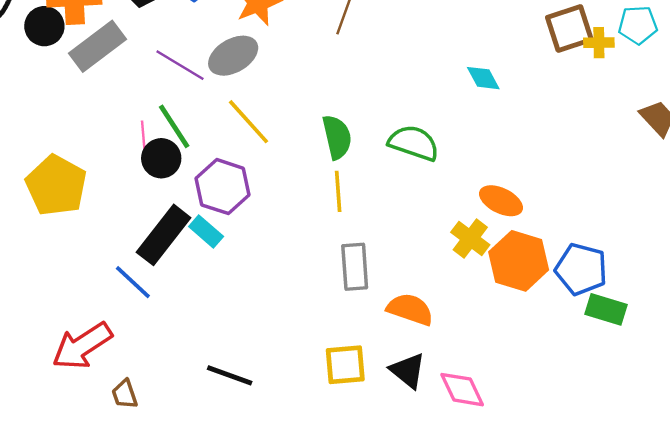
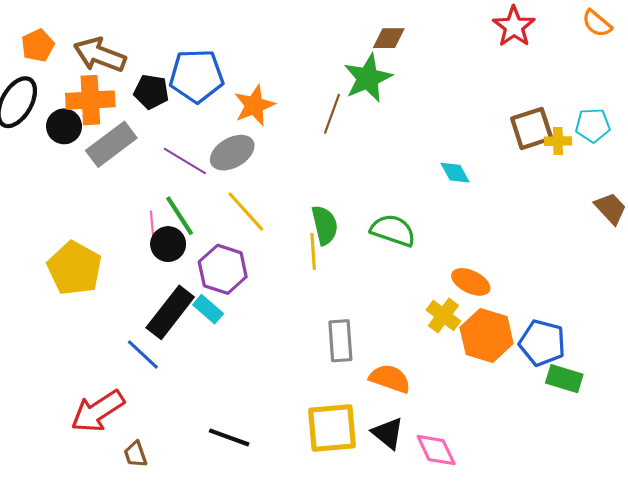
yellow line: (338, 191) -> (313, 251), moved
yellow square: (345, 365) -> (332, 428), size x1.4

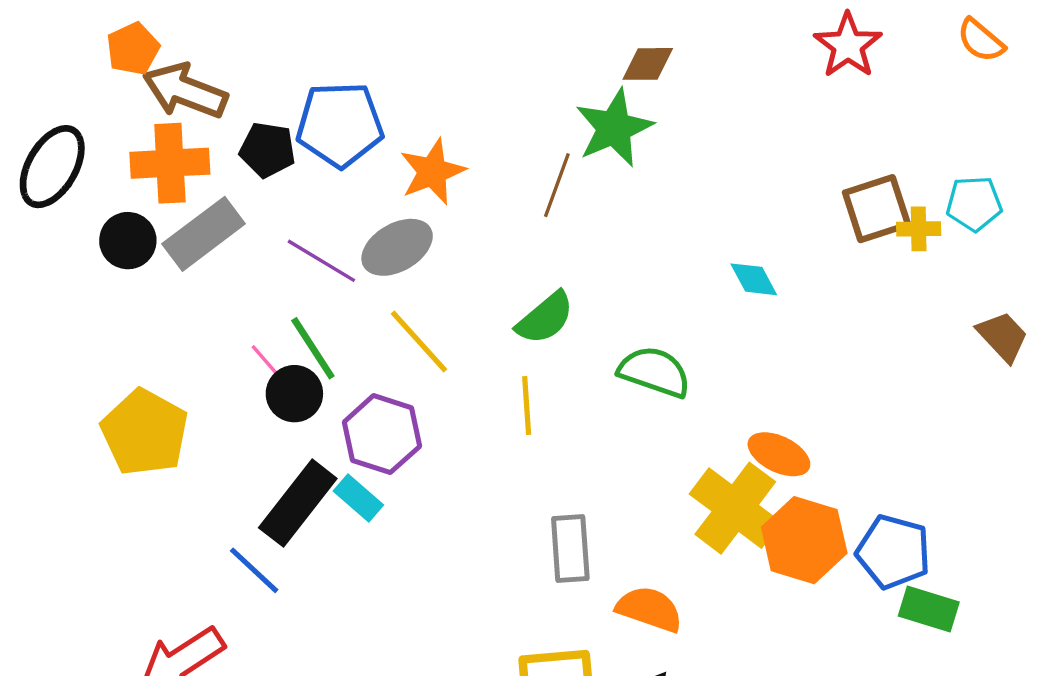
orange pentagon: (38, 45) -> (133, 49), moved
black circle: (64, 126) -> (128, 241), moved
green semicircle: (325, 225) -> (545, 318), moved, turned 63
pink line: (152, 226) -> (269, 365), turned -36
yellow cross: (443, 316) -> (735, 508), size x1.6

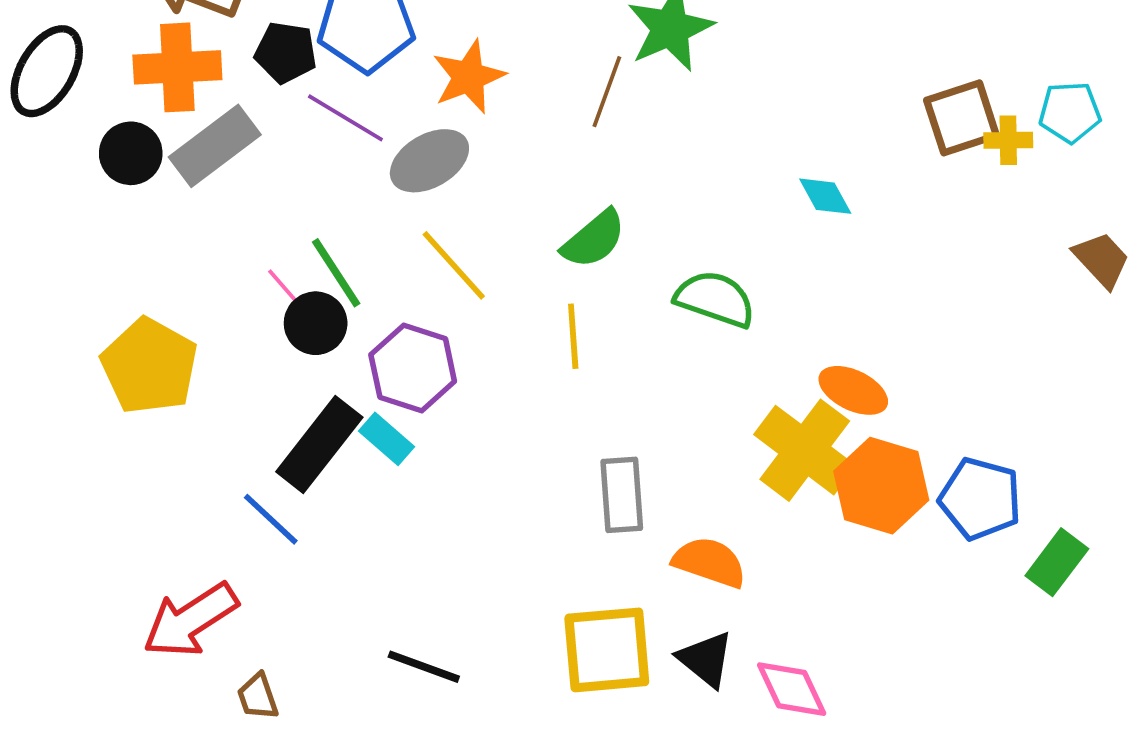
purple line: (321, 261) -> (345, 118), moved
green rectangle: (929, 609) -> (1057, 562), moved, turned -70

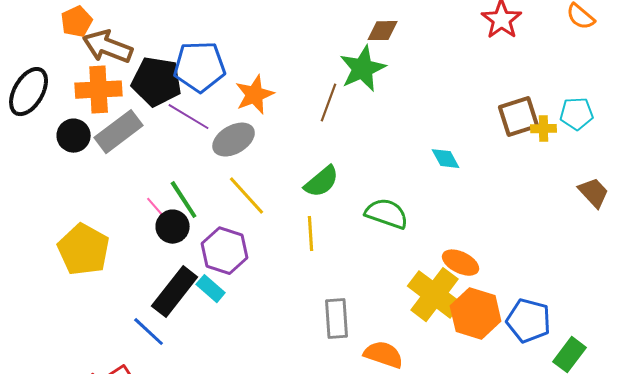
black pentagon: (286, 52) -> (157, 82), size x1.5

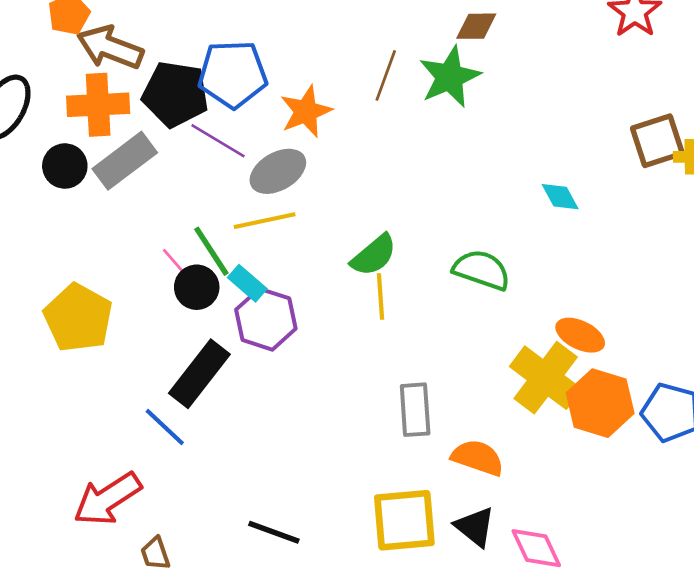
brown line: (329, 103) -> (386, 75), moved
green semicircle: (322, 182) -> (374, 255), moved
yellow line: (247, 196) -> (265, 221), moved, turned -60
cyan rectangle: (211, 289) -> (247, 283), moved

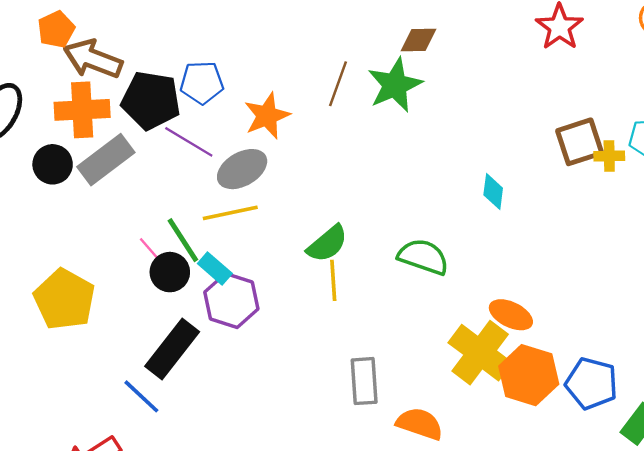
blue pentagon: (233, 74) -> (202, 83), size x0.7
cyan diamond: (560, 197) -> (493, 192), turned 36

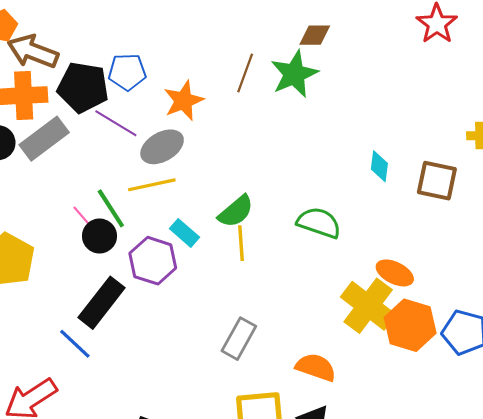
brown square: (580, 142) -> (437, 181), moved, turned 30
cyan rectangle: (215, 269) -> (185, 233), moved
gray rectangle: (364, 381) -> (239, 339), moved, turned 33

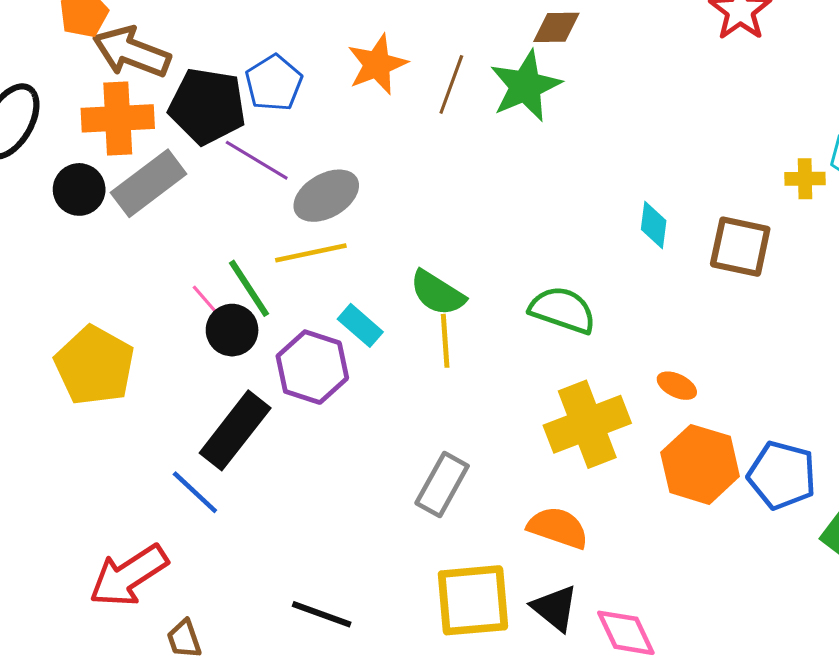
blue pentagon: (127, 72) -> (274, 83), turned -30
orange star: (184, 101) -> (377, 64), moved
green semicircle: (236, 211) -> (437, 293), turned 72
orange ellipse: (395, 273) -> (677, 386), size x0.7
yellow cross: (368, 306) -> (587, 424), moved, turned 32

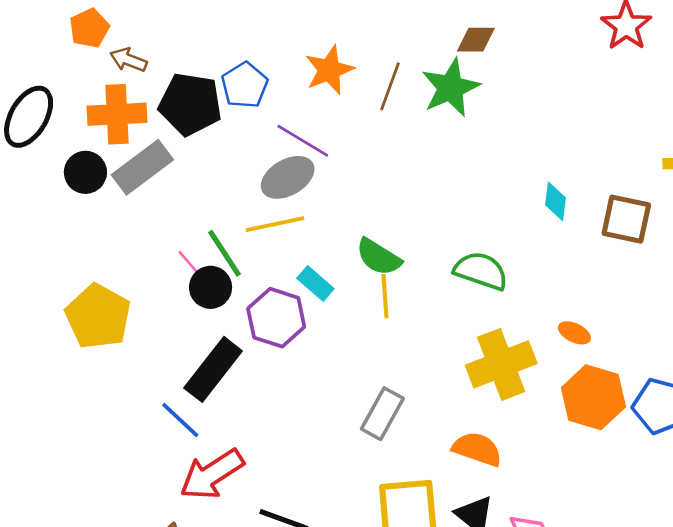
brown arrow: (132, 52) -> (128, 60), size x0.6
purple line: (257, 160) -> (303, 141), moved
red arrow: (129, 576) -> (212, 474), moved

